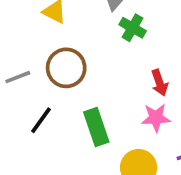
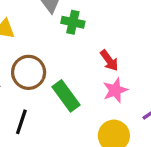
green rectangle: (96, 127) -> (66, 96), moved

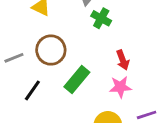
green rectangle: (66, 96) -> (77, 79), turned 60

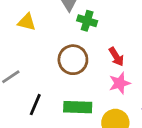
brown circle: (51, 50) -> (73, 60), moved
green rectangle: (77, 79) -> (78, 107), moved, turned 64

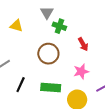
red arrow: (116, 57) -> (83, 44), moved

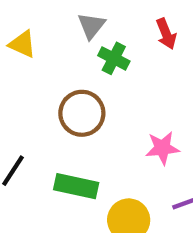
red arrow: (83, 44) -> (166, 34), moved
pink star: (81, 71) -> (162, 148), moved

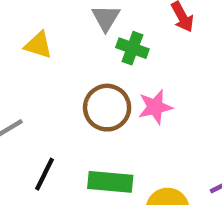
pink star: (162, 148) -> (155, 107), moved

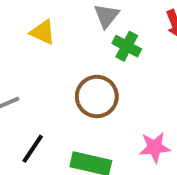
pink star: (155, 107) -> (155, 147), moved

